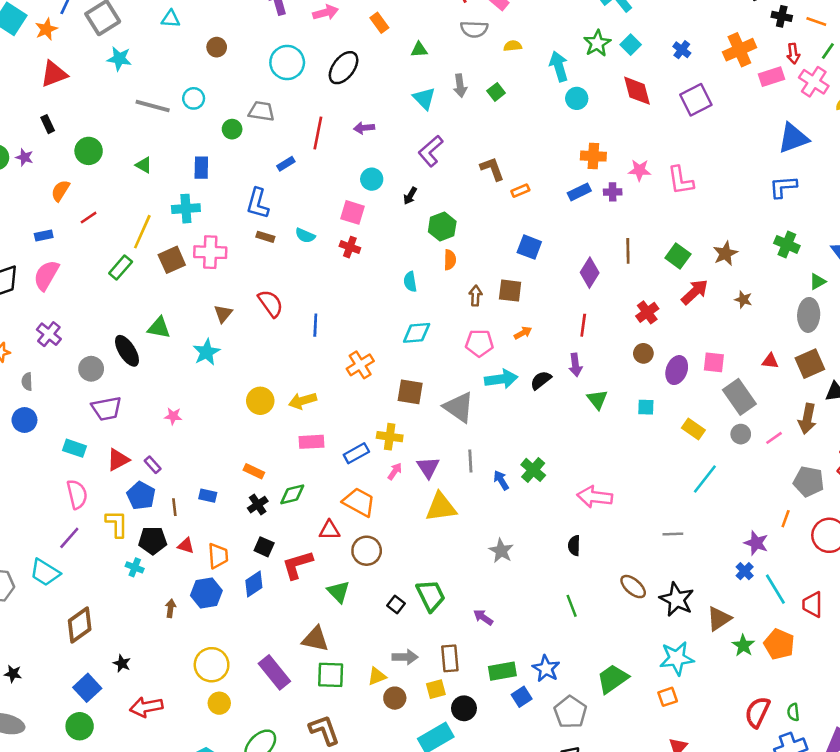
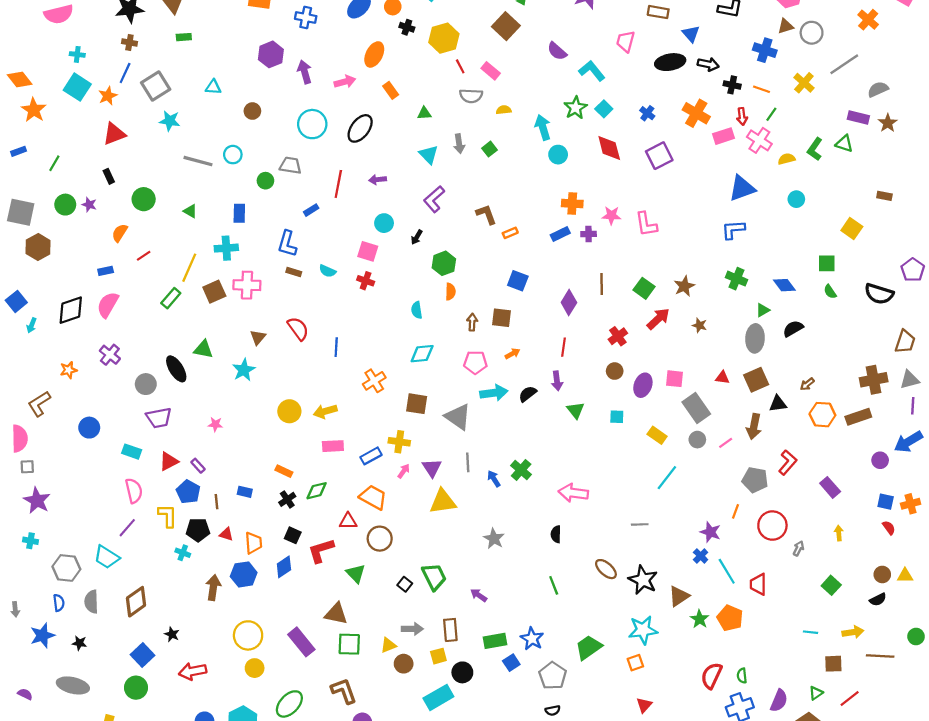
orange cross: (739, 50) -> (696, 113), turned -36
gray semicircle: (27, 382) -> (91, 602), moved, size x1.5
brown arrow: (171, 608) -> (213, 588), size x1.6

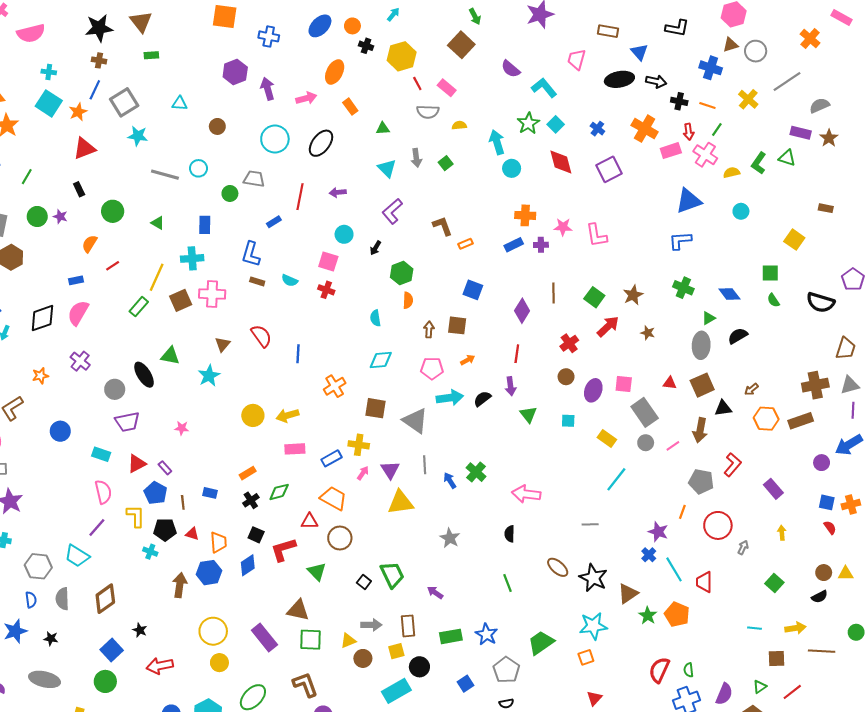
orange rectangle: (284, 471) -> (248, 473), turned -56
blue square: (511, 663) -> (466, 684), moved

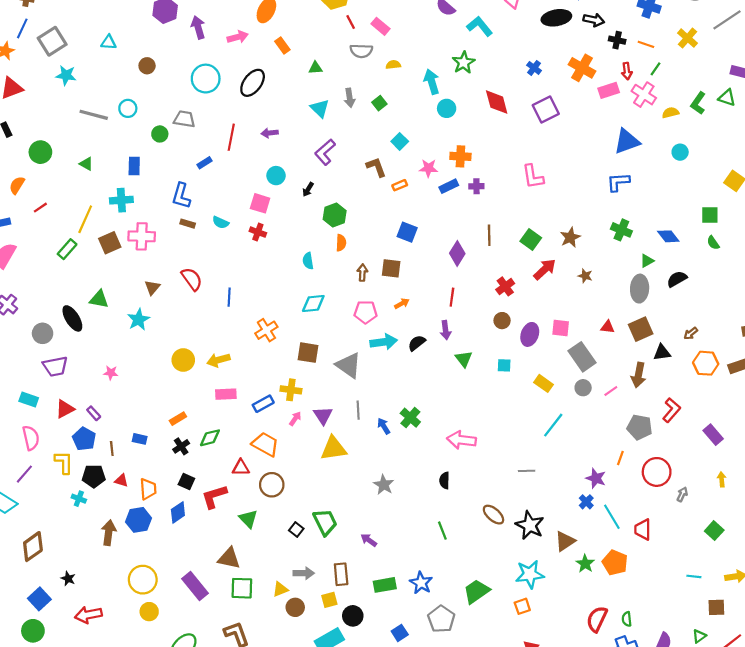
cyan square: (556, 124) -> (400, 141), moved
pink star: (563, 227) -> (428, 168), moved

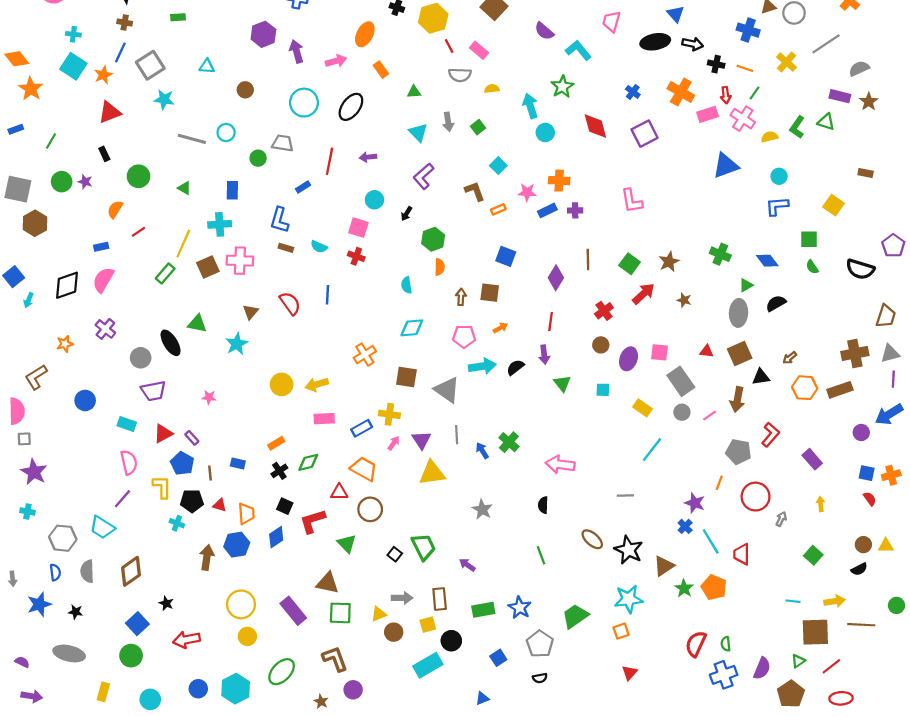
blue L-shape: (618, 182) -> (777, 206), moved
blue line: (229, 297) -> (327, 295), moved
brown square: (716, 607) -> (815, 632), size x1.6

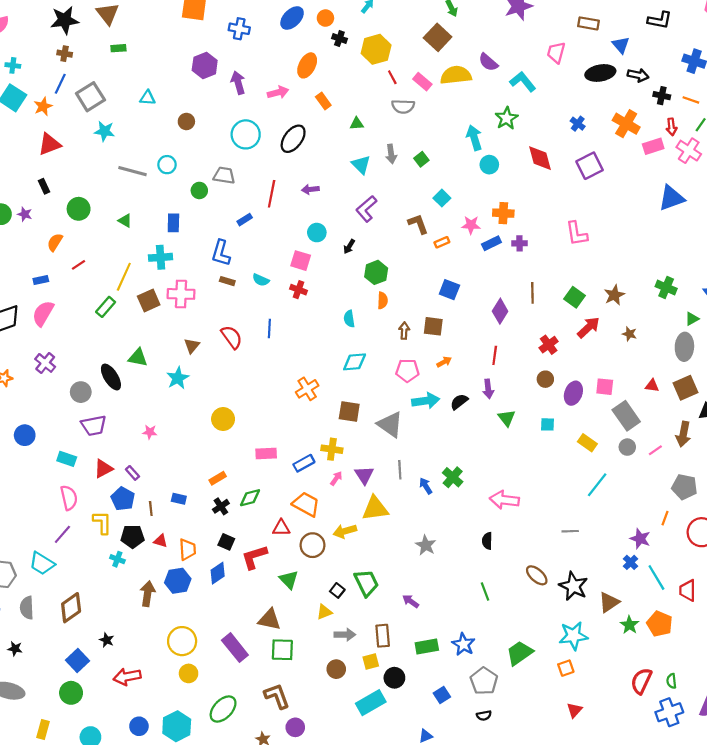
yellow semicircle: (492, 89) -> (456, 75), moved, size x2.0
yellow arrow: (317, 384) -> (345, 531), moved
yellow triangle: (379, 614) -> (324, 612), moved

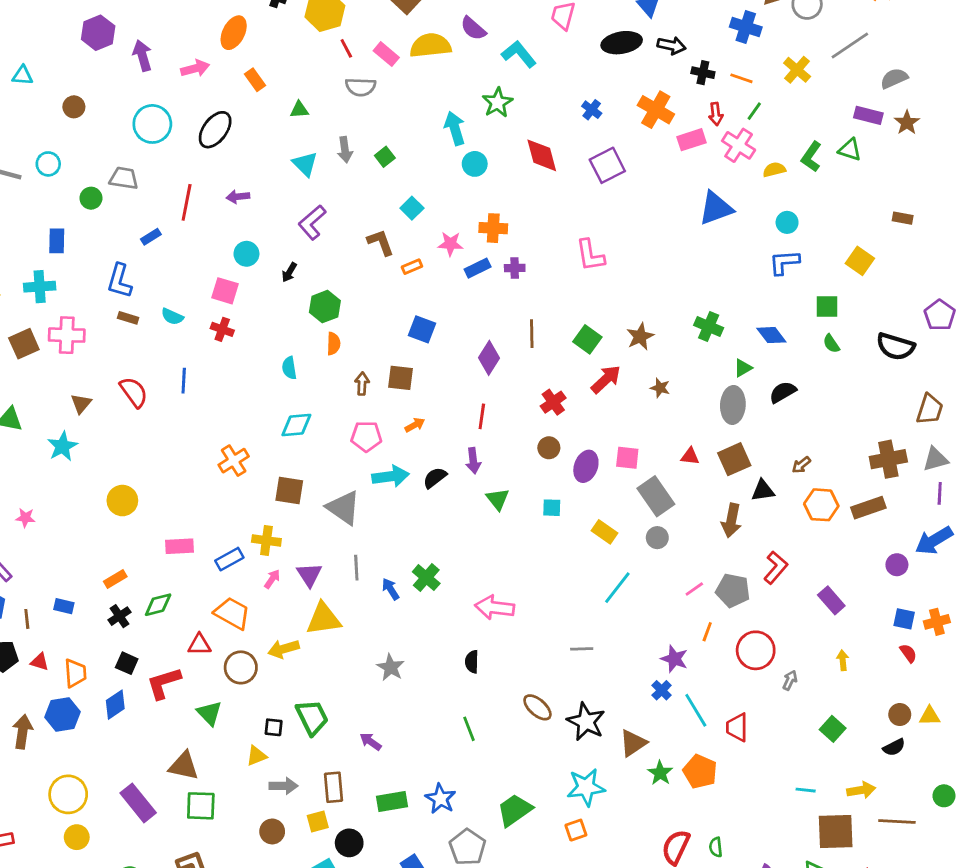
pink line: (655, 450) -> (694, 589), moved
black square: (337, 590) -> (274, 727), turned -32

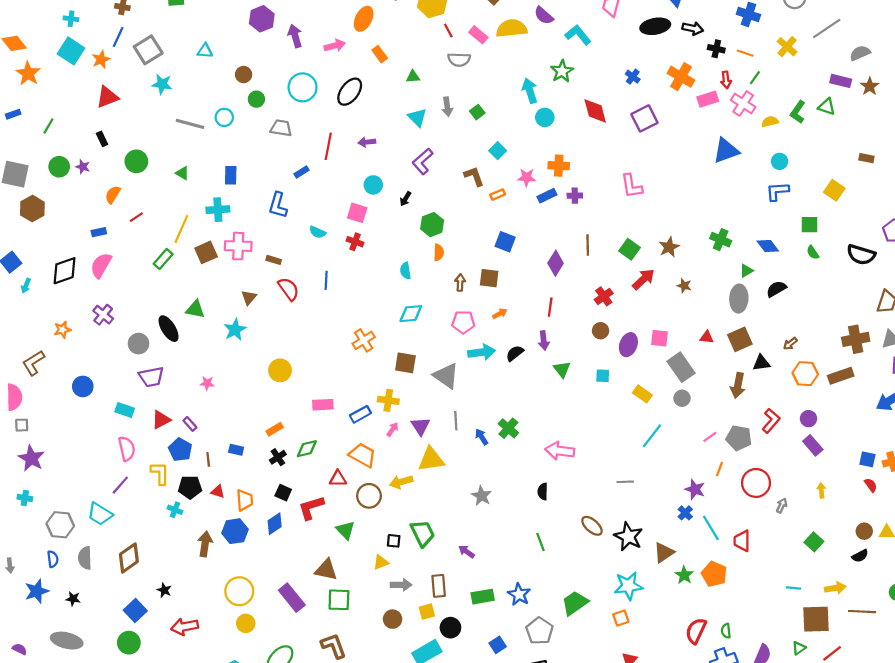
green circle: (91, 198) -> (256, 99), moved
brown rectangle: (128, 318) -> (274, 260), moved
purple circle: (897, 565) -> (809, 419), moved

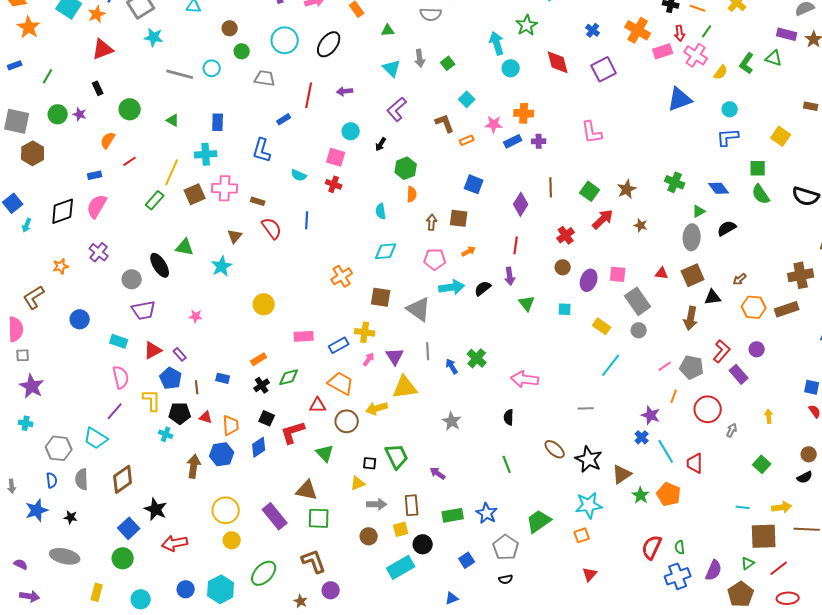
yellow semicircle: (770, 122) -> (721, 72), turned 140
green semicircle: (813, 252) -> (761, 194), size x1.5
purple rectangle: (813, 445) -> (739, 374), moved
black star: (164, 590) -> (156, 509), size x1.6

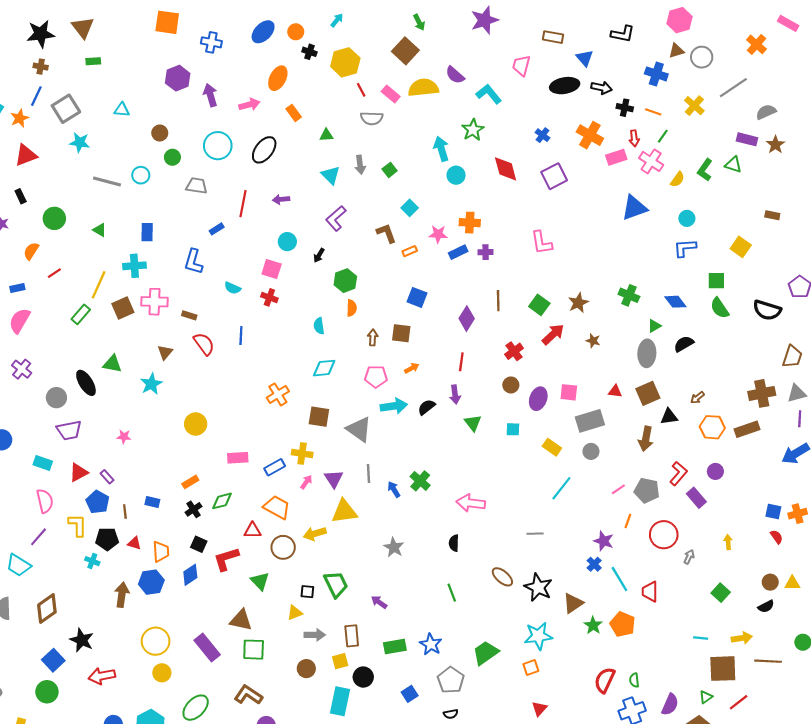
gray rectangle: (638, 301) -> (590, 421), turned -72
brown L-shape: (314, 561) -> (248, 695), turned -36
cyan rectangle: (401, 567) -> (340, 701), turned -48

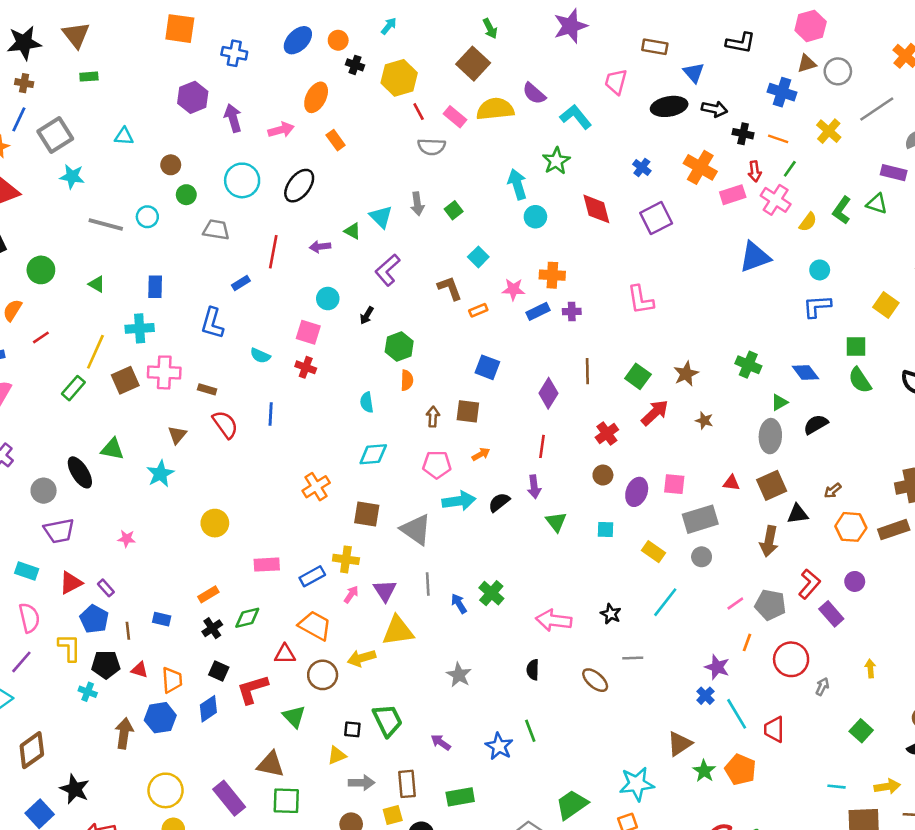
green triangle: (326, 135) -> (352, 231), moved, turned 32
brown ellipse: (502, 577) -> (595, 680), moved
black star: (538, 587) -> (611, 614), moved, size x0.6
blue star: (431, 644) -> (499, 746), moved

